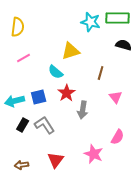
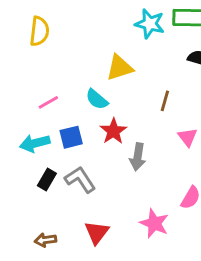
pink line: (24, 58) -> (48, 102), moved

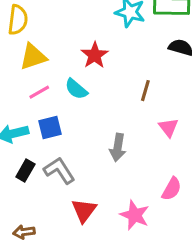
yellow triangle: (119, 68) -> (33, 57), moved
pink line: (48, 102) -> (39, 92), moved
red star: (113, 131) -> (95, 55), moved
red triangle: (97, 232) -> (84, 210), moved

